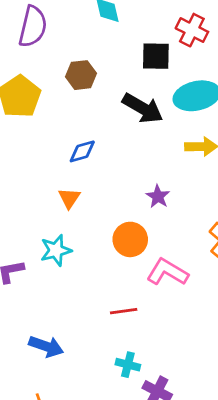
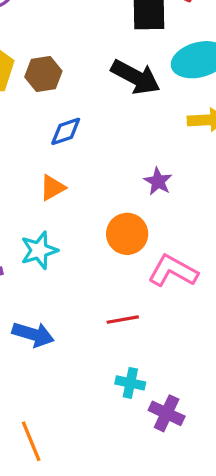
brown hexagon: (81, 75) -> (43, 74), moved
orange triangle: (69, 198) -> (53, 188), turned 30
blue arrow: (46, 346) -> (33, 334), moved

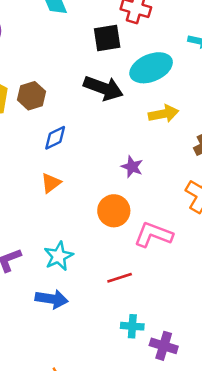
cyan star: (39, 250) -> (59, 256), moved

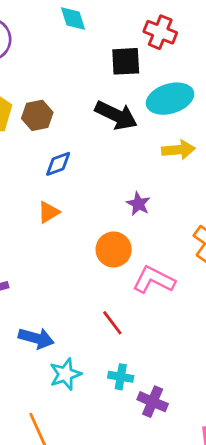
cyan star: (59, 256) -> (65, 374), moved
red line: (120, 278) -> (112, 323), turned 65

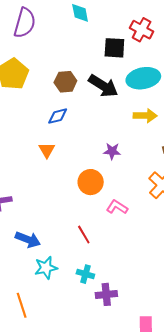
brown hexagon: (37, 115) -> (65, 82), moved
purple star: (138, 204) -> (112, 151), turned -30
orange triangle: (48, 212) -> (47, 150), turned -36
pink L-shape: (154, 280) -> (117, 207), size x0.7
purple cross: (153, 402) -> (106, 294), turned -35

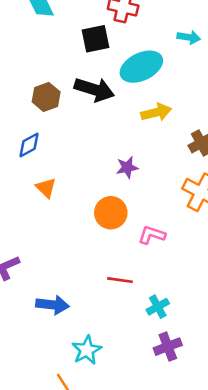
blue diamond: (58, 116) -> (29, 145), moved
red line: (84, 235) -> (120, 280), turned -36
cyan star: (46, 268) -> (87, 350), moved
cyan cross: (85, 274) -> (158, 307), moved, turned -30

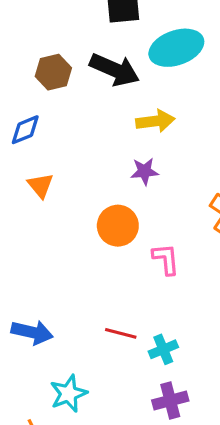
yellow arrow: (156, 112) -> (155, 121), moved
pink L-shape: (152, 235) -> (166, 259), turned 60
red line: (120, 280) -> (121, 333), moved

